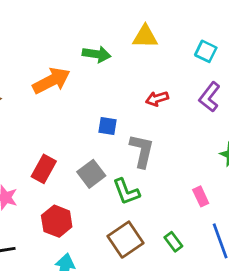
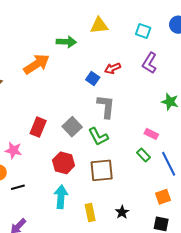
blue square: (108, 126) -> (93, 79), moved, turned 32
pink rectangle: (201, 196) -> (151, 134), turned -32
red hexagon: (57, 221) -> (64, 163), moved
brown square: (126, 240) -> (102, 170), turned 35
green rectangle: (173, 242) -> (143, 155), moved

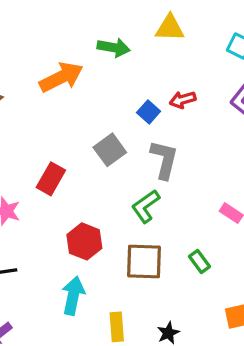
gray square: (72, 127) -> (110, 150), moved
green L-shape: (98, 136) -> (146, 206), turned 75
green rectangle: (143, 155) -> (199, 262), moved

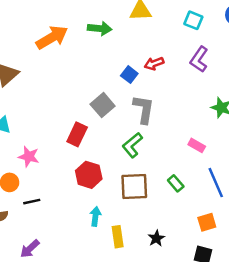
orange arrow: (61, 77) -> (52, 37), moved
red rectangle: (51, 179) -> (77, 134), moved
cyan arrow: (73, 296) -> (95, 216), moved, size x0.7

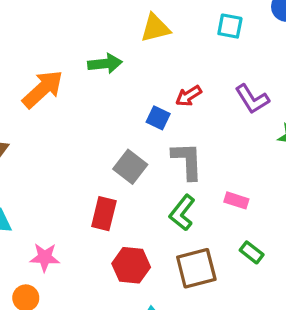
purple L-shape: (199, 59) -> (252, 99), moved, turned -55
pink rectangle: (197, 145) -> (236, 200), moved

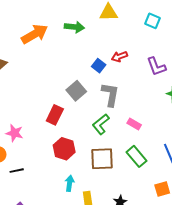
green rectangle: (252, 252) -> (137, 156), size x1.5

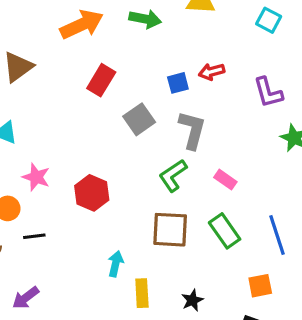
blue square: (99, 66) -> (178, 83), turned 32
red rectangle: (55, 115) -> (101, 80), moved
red hexagon: (64, 149) -> (92, 193), moved

